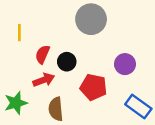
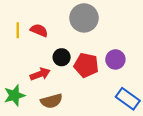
red semicircle: (42, 54) -> (39, 30), moved, turned 90
red pentagon: (93, 87) -> (86, 65), moved
brown semicircle: (56, 109) -> (51, 101), turned -100

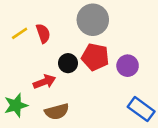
yellow line: (18, 30) -> (20, 33), turned 56
red semicircle: (39, 30) -> (43, 33), turned 48
red pentagon: (86, 65) -> (95, 57), moved

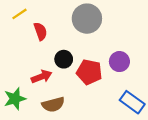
yellow line: (20, 33) -> (20, 14), moved
red pentagon: (95, 57) -> (89, 72), moved

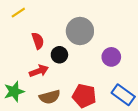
gray circle: (87, 19) -> (80, 31), moved
red semicircle: (40, 31) -> (38, 41), moved
red pentagon: (89, 72) -> (84, 96), moved

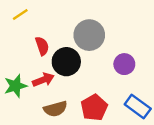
black circle: (59, 55) -> (66, 62), size x1.5
green star: (14, 92) -> (15, 86), moved
red pentagon: (84, 96) -> (94, 108), turned 30

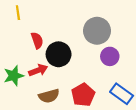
yellow line: (20, 14) -> (18, 13), turned -64
gray circle: (89, 35) -> (97, 31), moved

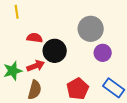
red semicircle: (37, 40) -> (35, 38), turned -63
brown semicircle: (49, 96) -> (35, 90), moved, turned -60

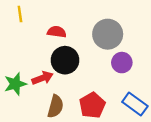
red semicircle: (35, 38) -> (57, 32), moved
brown semicircle: (35, 90) -> (56, 106), moved

